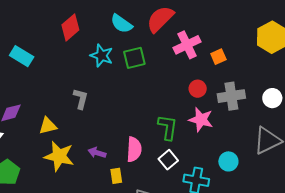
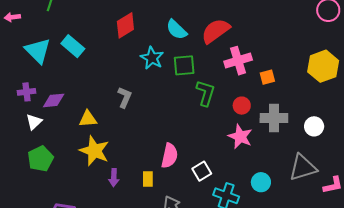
green L-shape: (168, 127) -> (206, 93), moved
purple arrow: (97, 153) -> (114, 178), moved, turned -114

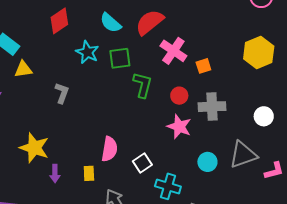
pink cross: (238, 61) -> (173, 51), turned -36
yellow triangle: (88, 119) -> (23, 69), moved
white circle: (314, 126) -> (264, 116), moved
cyan circle: (261, 182) -> (207, 162), moved

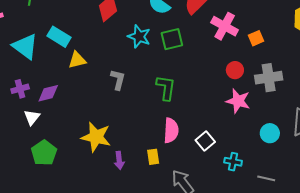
green L-shape: (143, 85) -> (166, 88), moved
cyan cross: (168, 186) -> (233, 162), size x0.7

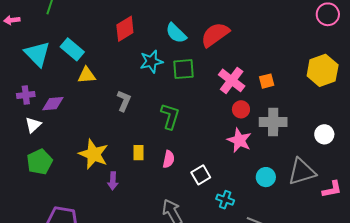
pink cross: (225, 26) -> (232, 80), moved
cyan star: (139, 36) -> (151, 61), turned 30
pink semicircle: (171, 130) -> (169, 159), size x0.7
yellow rectangle: (153, 157) -> (139, 153), moved

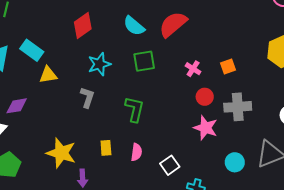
cyan star: (151, 61) -> (99, 64), moved
pink cross: (232, 80) -> (193, 69), size x0.6

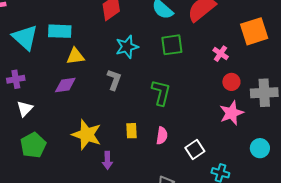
cyan rectangle: (32, 50) -> (60, 31), turned -35
orange square: (228, 67) -> (254, 31), moved, size x1.8
purple diamond: (17, 106) -> (65, 85), moved
pink star: (206, 128) -> (232, 113), turned 30

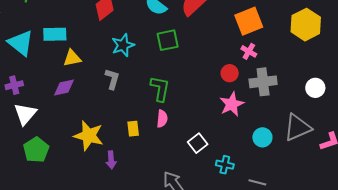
pink cross: (221, 54) -> (249, 51), moved
white triangle: (25, 109) -> (25, 114), size x1.4
pink semicircle: (162, 136) -> (162, 119), moved

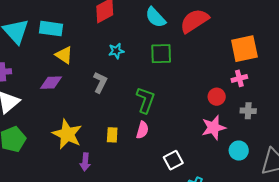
cyan star: (123, 45) -> (116, 51), size x0.7
pink cross: (249, 51) -> (239, 78), turned 35
yellow triangle: (72, 58) -> (64, 55), turned 36
gray cross: (263, 82) -> (248, 111), size x0.6
cyan circle: (262, 137) -> (239, 151), moved

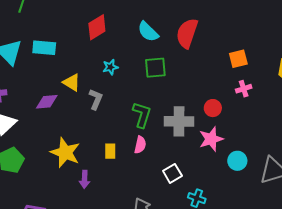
red semicircle: (194, 21) -> (187, 33), turned -36
orange square: (244, 49) -> (238, 59), size x0.7
yellow triangle: (64, 55) -> (72, 82), moved
pink cross: (239, 78) -> (244, 89), moved
gray cross: (248, 111) -> (179, 121), moved, size x1.8

